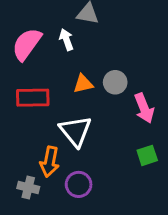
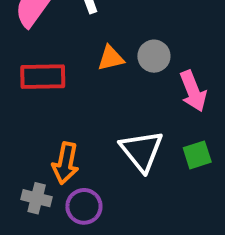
white triangle: (76, 131) -> (142, 151), moved
purple circle: (79, 184) -> (84, 206), moved

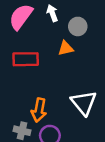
gray circle: (154, 56) -> (78, 26), moved

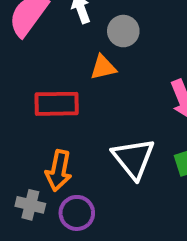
red rectangle: (26, 59) -> (57, 104), moved

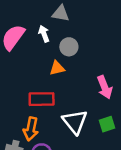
red rectangle: (57, 104) -> (42, 99), moved

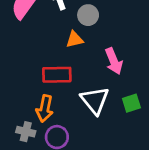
pink arrow: (105, 87) -> (114, 61), moved

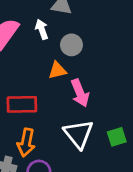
pink arrow: (114, 61) -> (80, 93), moved
red rectangle: (57, 75) -> (22, 104), moved

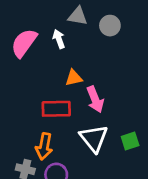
gray circle: (71, 45) -> (110, 26), moved
red rectangle: (22, 104) -> (56, 109), moved

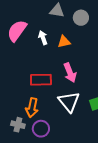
white arrow: (59, 39) -> (43, 38), moved
orange triangle: (74, 78) -> (64, 42), moved

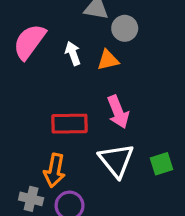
gray circle: (81, 18) -> (125, 28), moved

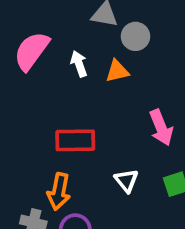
pink arrow: (118, 112) -> (161, 128), moved
white triangle: (116, 160) -> (126, 181), size x0.6

